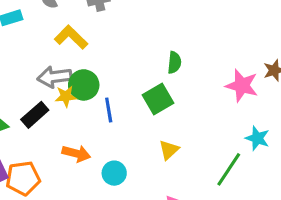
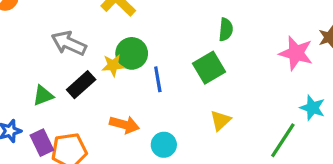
gray arrow: (54, 77) -> (69, 43), moved, turned 32

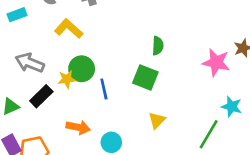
green square: (209, 68) -> (145, 78), turned -35

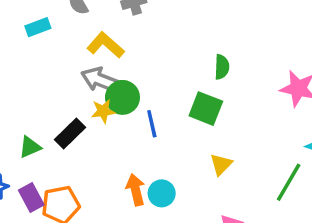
gray arrow: (30, 63) -> (100, 80), moved
orange arrow: (78, 127) -> (136, 190), moved, turned -115

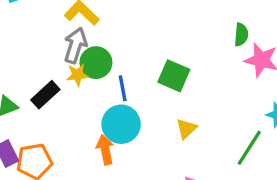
green semicircle: (222, 67) -> (241, 35), moved
gray arrow: (100, 80) -> (75, 45), turned 84
cyan circle: (162, 193) -> (121, 124), moved, size x1.5

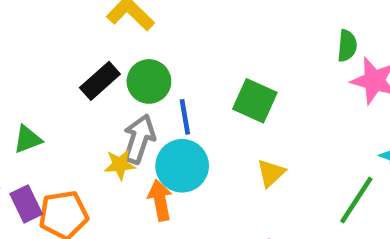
gray arrow: (75, 45) -> (139, 139), moved
yellow star: (77, 75) -> (120, 165), moved
black rectangle: (45, 95) -> (100, 81), moved

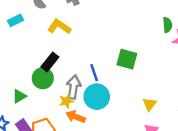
green circle: (149, 81) -> (43, 78), moved
yellow triangle: (271, 173) -> (149, 104), moved
orange arrow: (160, 200) -> (76, 117), moved, turned -48

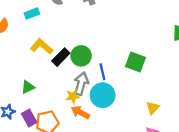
yellow L-shape: (59, 27) -> (42, 46), moved
green circle: (43, 78) -> (81, 56), moved

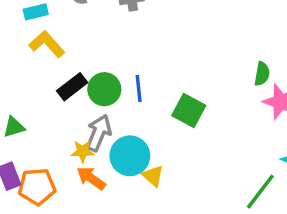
yellow L-shape: (42, 46) -> (47, 44), moved
blue line: (102, 72) -> (139, 89), moved
yellow triangle: (153, 108) -> (153, 176), moved, turned -40

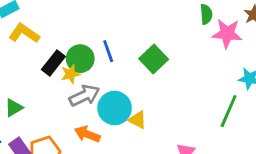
green square: (189, 110) -> (154, 59), turned 32
gray arrow: (99, 133) -> (84, 96), turned 56
yellow star: (83, 151) -> (70, 74), moved

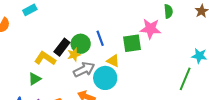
yellow L-shape: (24, 33) -> (45, 58), moved
pink star: (227, 34) -> (150, 29), moved
green square: (154, 59) -> (132, 43), turned 36
yellow triangle: (137, 120) -> (113, 61), moved

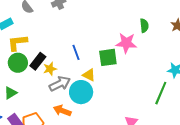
green circle: (81, 44) -> (18, 63), moved
yellow L-shape: (45, 58) -> (17, 43), moved, turned -40

